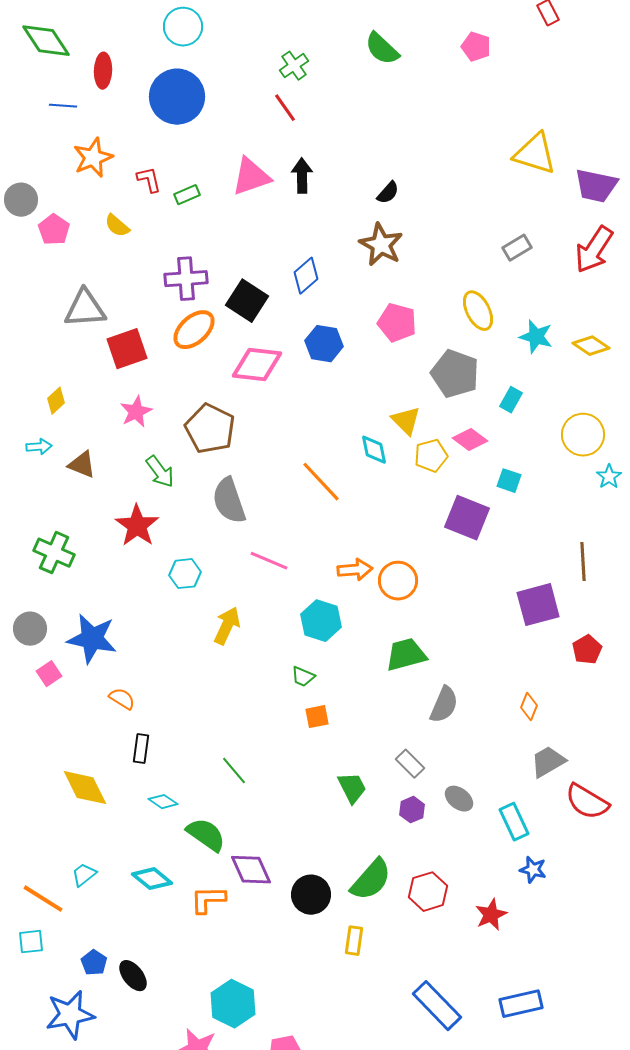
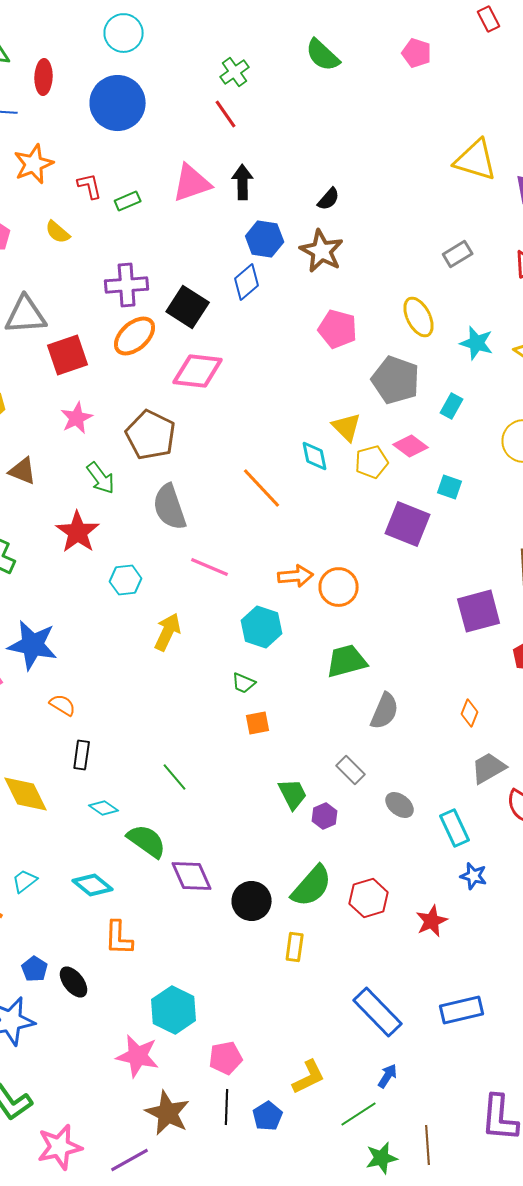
blue hexagon: (324, 344) -> (265, 239), moved
purple hexagon: (412, 810) -> (325, 816), moved
orange L-shape: (208, 900) -> (119, 938), moved, turned -87

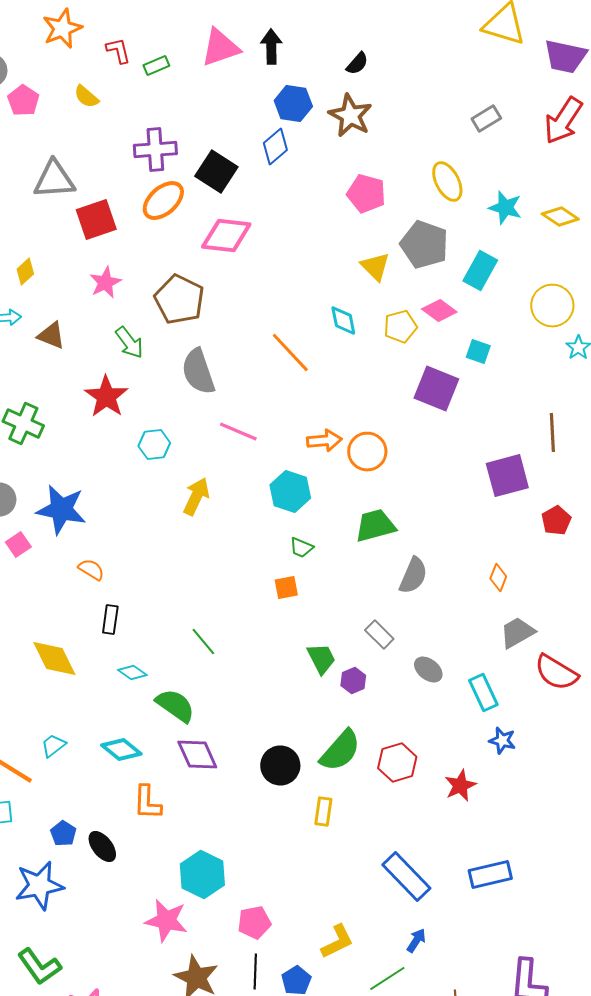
cyan rectangle: (452, 406) -> (480, 270), size x1.5
yellow triangle: (347, 427) -> (375, 266), moved
green trapezoid: (244, 683) -> (301, 548), moved
purple diamond: (192, 876) -> (197, 754), moved

